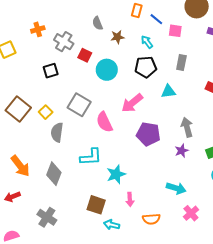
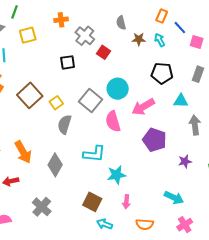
cyan arrow: (147, 42) -> (160, 40), moved
cyan circle: (107, 70) -> (118, 89), moved
gray arrow: (187, 127) -> (195, 125), moved

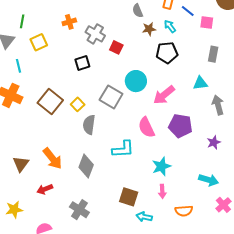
gray semicircle: (121, 23) -> (138, 11), moved
black pentagon: (162, 73) -> (167, 53), moved
pink semicircle: (113, 121) -> (146, 127), moved
cyan star: (117, 175) -> (161, 166), moved

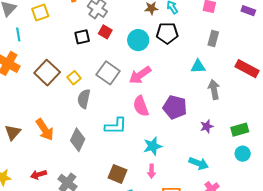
red square: (116, 47) -> (105, 32), moved
cyan circle: (136, 81) -> (138, 40), moved
pink arrow: (164, 95) -> (140, 75), moved
red arrow: (45, 189) -> (38, 175), moved

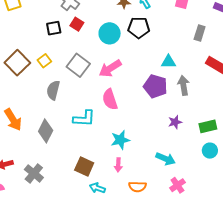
gray rectangle: (213, 38) -> (200, 33), moved
yellow square: (74, 78) -> (44, 61), moved
purple pentagon: (175, 107) -> (155, 86), moved

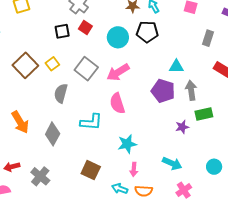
green rectangle: (208, 126) -> (204, 114), moved
cyan circle: (210, 151) -> (214, 167), moved
pink arrow: (118, 165) -> (134, 169), moved
cyan arrow: (97, 188) -> (120, 189), moved

